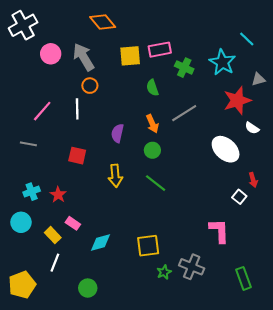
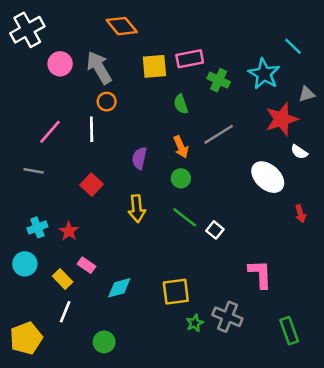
red square: (77, 156) -> (92, 185), turned 30
white square: (239, 197) -> (215, 230), moved

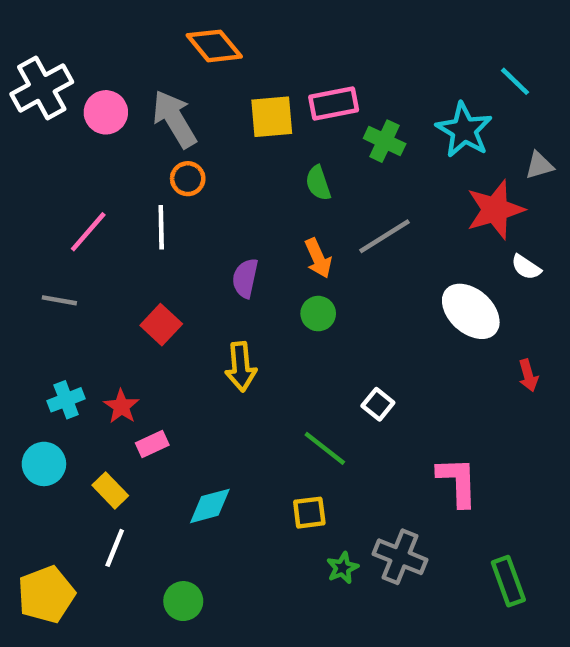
white cross: (27, 30) -> (42, 88), moved
green line: (185, 217) -> (325, 448), moved
pink rectangle: (86, 265) -> (152, 444), moved, turned -60
yellow square: (176, 292) -> (309, 513), size x0.7

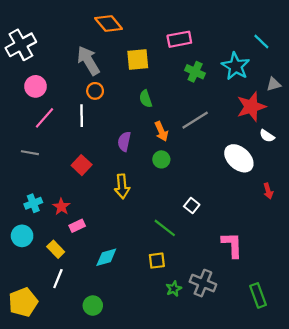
pink rectangle: (334, 103) -> (179, 39), moved
pink circle: (106, 112) -> (36, 86), moved
green semicircle: (318, 183) -> (146, 99), moved

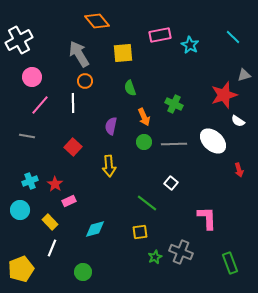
cyan star: (236, 66) -> (190, 45), moved, size x0.7
green cross: (195, 72) -> (174, 104), moved
gray line: (195, 120) -> (174, 144), moved, turned 30

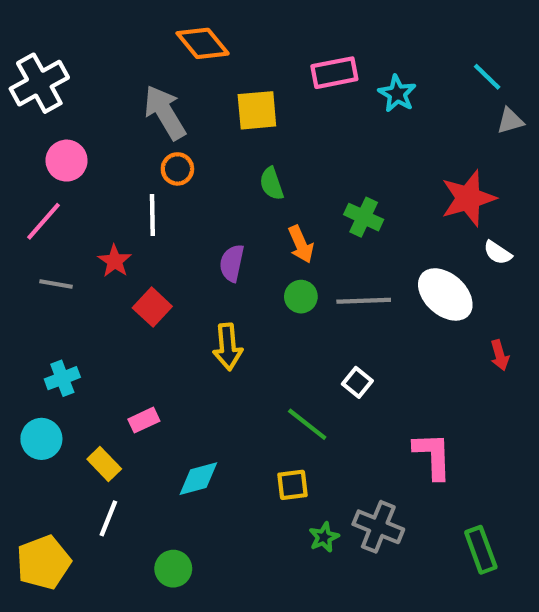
gray triangle: (244, 75) -> (510, 121), moved
pink line: (40, 105) -> (43, 221), moved
red star: (55, 184) -> (115, 261), moved

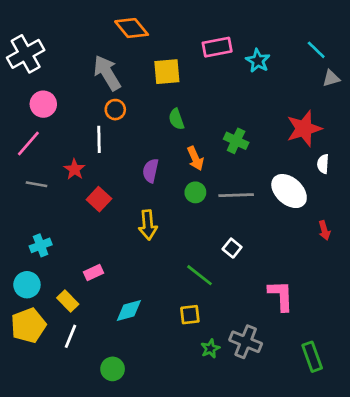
white semicircle: (498, 253) -> (323, 164), turned 60
yellow pentagon: (43, 562) -> (28, 325), moved

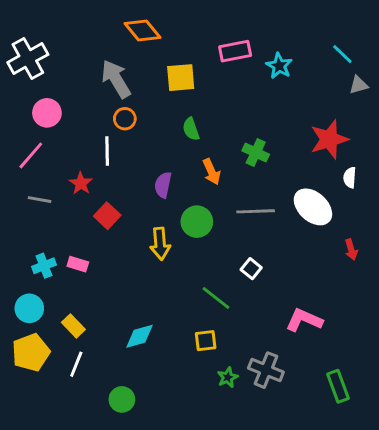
green circle: (195, 192) -> (197, 222), moved, size x1.4
pink rectangle: (94, 273) -> (78, 264), moved, turned 42
pink L-shape: (281, 296) -> (304, 320), turned -64

